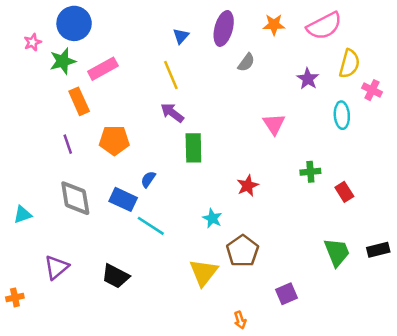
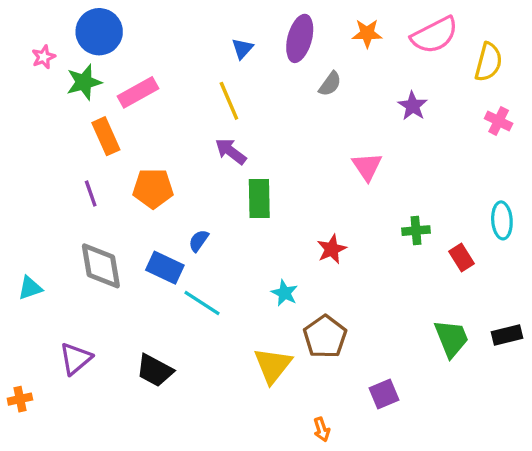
yellow semicircle: (349, 64) -> (488, 62), moved
cyan ellipse: (342, 115) -> (502, 220), moved

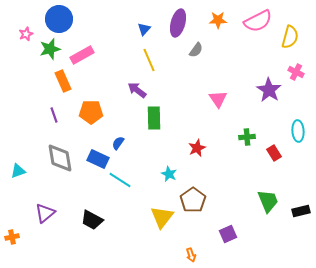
yellow line: (229, 101) -> (149, 60), moved
purple star: (413, 106) -> (269, 90), moved, size x1.4
black rectangle: (507, 335) -> (301, 211), moved

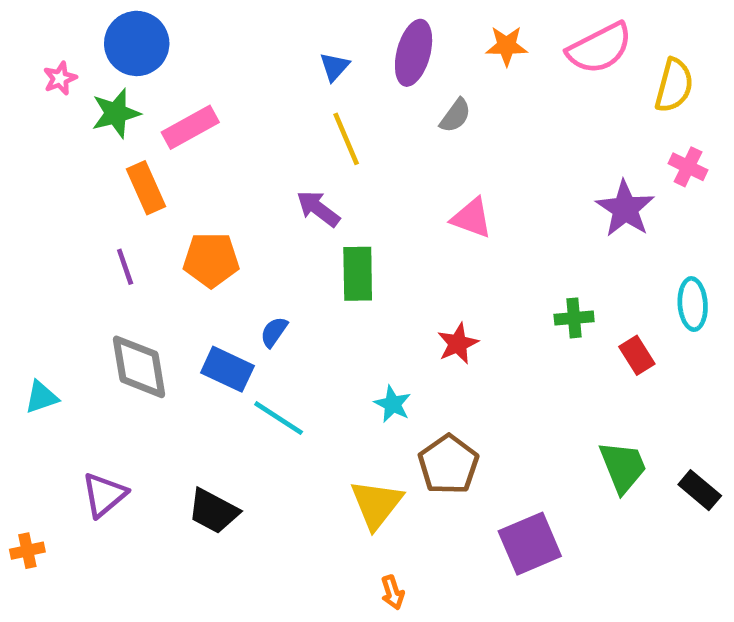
pink triangle: (218, 99) -> (472, 218), moved, turned -36
black rectangle: (301, 211) -> (700, 490), turned 54
purple square: (228, 234) -> (530, 544), size x1.5
orange arrow: (191, 255) -> (393, 592), moved

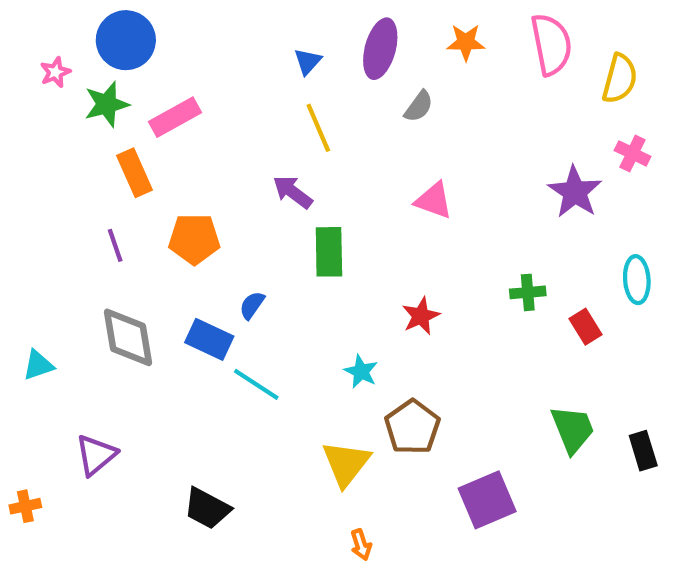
pink semicircle: (600, 48) -> (551, 44), turned -74
black rectangle: (700, 490) -> (643, 451), turned 33
black trapezoid: (213, 511) -> (207, 508), moved

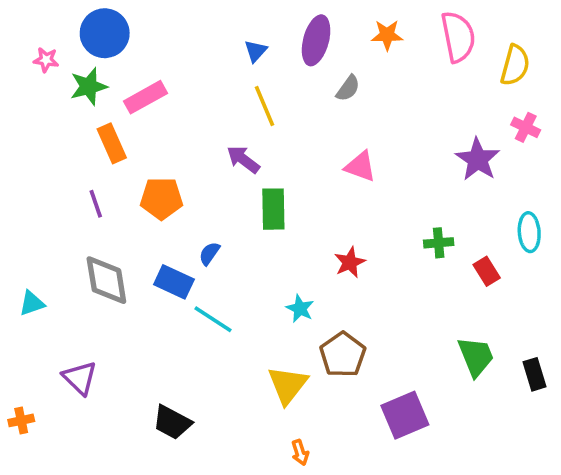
pink star: (55, 72) -> (46, 60), turned 30
purple triangle: (96, 455) -> (80, 378), turned -36

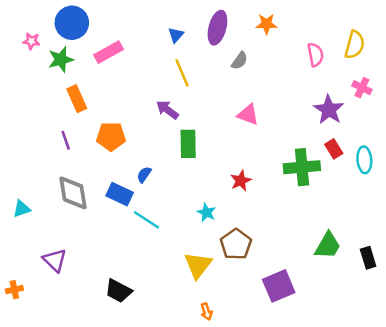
pink semicircle: (458, 37) -> (315, 55), moved, size x0.7
pink rectangle: (145, 97) -> (109, 52), moved
green cross: (439, 243) -> (302, 167), size x1.8
red rectangle: (487, 271) -> (334, 149), moved
green trapezoid: (476, 357) -> (328, 246), turned 52

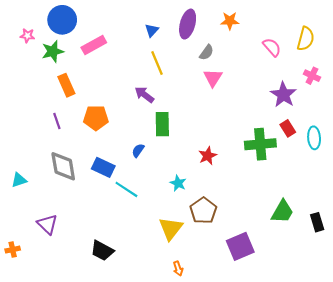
pink semicircle: (315, 55) -> (272, 47), turned -30
pink triangle: (248, 115) -> (213, 78), moved, turned 42
blue semicircle: (144, 175) -> (138, 150), moved

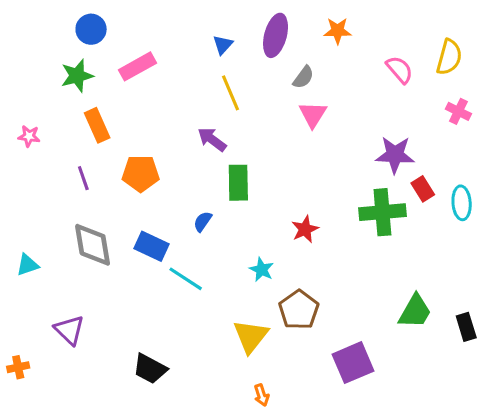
blue circle: (62, 20) -> (91, 29), size x0.7
pink star: (27, 36) -> (29, 136), moved
purple star: (283, 95) -> (395, 155), moved, turned -30

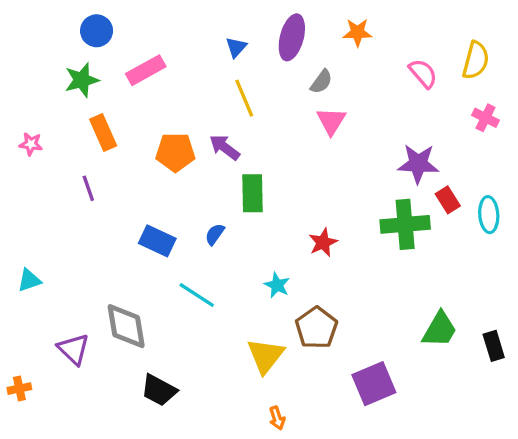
orange pentagon: (141, 173) -> (175, 152), moved
gray diamond: (93, 245) -> (126, 326), moved
blue rectangle: (151, 246) -> (157, 241), moved

